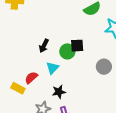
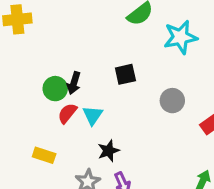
green circle: (67, 51) -> (55, 89), moved
red semicircle: (31, 78) -> (67, 113), moved

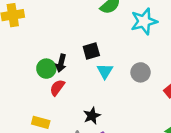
black square: (125, 74) -> (91, 51), moved
cyan triangle: (93, 115) -> (105, 71), moved

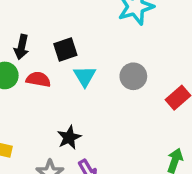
black arrow: (61, 63) -> (22, 47), moved
red semicircle: (57, 88) -> (38, 79), moved, turned 66

